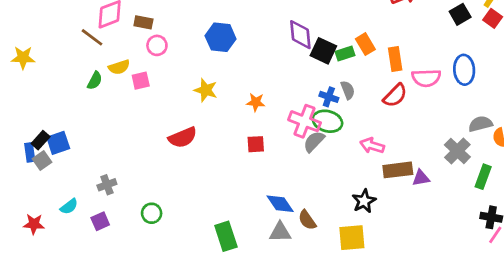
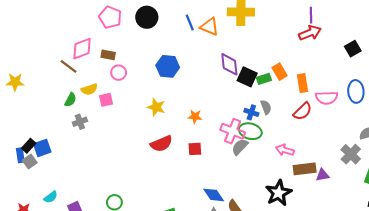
red semicircle: (183, 137) -> (161, 144), moved
gray cross: (107, 185) -> (80, 122), moved
black star: (364, 201) -> (279, 193), size x1.4

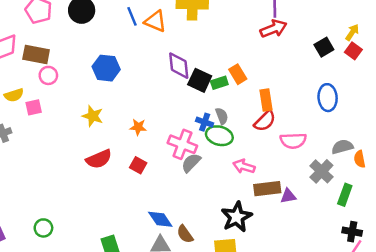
brown rectangle: (108, 55) -> (36, 55), size x1.5
orange rectangle: (303, 83) -> (266, 100), moved
pink semicircle: (327, 98) -> (293, 141), moved
green ellipse: (250, 131) -> (219, 136), moved
red square: (195, 149) -> (138, 165), turned 32

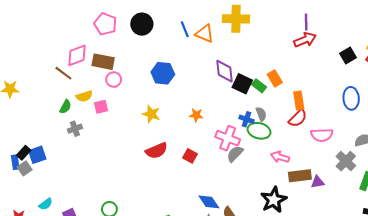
green rectangle: (219, 83) -> (259, 86), turned 56
orange star: (138, 127) -> (196, 115), moved

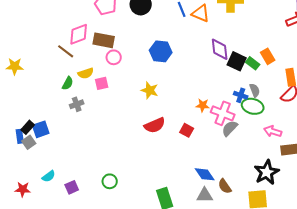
orange star: (196, 115) -> (203, 105), moved

